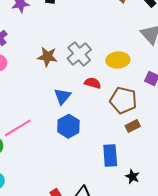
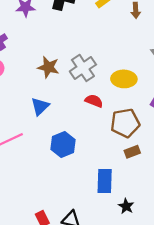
blue triangle: (62, 96) -> (40, 106), moved
brown pentagon: (123, 100) -> (125, 123), turned -30

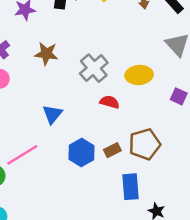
brown star: (48, 67) -> (46, 54), moved
brown pentagon: (125, 123) -> (145, 144), moved
brown rectangle: (132, 152) -> (112, 150), moved

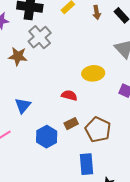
gray cross: (94, 68) -> (40, 37), moved
brown pentagon: (145, 144) -> (98, 130), turned -30
brown rectangle: (112, 150) -> (71, 124), moved

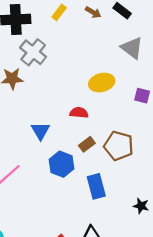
brown arrow: (97, 12) -> (93, 12), turned -40
blue triangle: (23, 106) -> (40, 131), moved
blue rectangle: (87, 164) -> (96, 186), moved

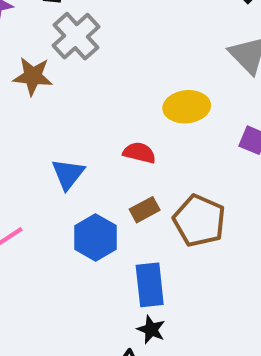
black star: (141, 206) -> (151, 330), moved

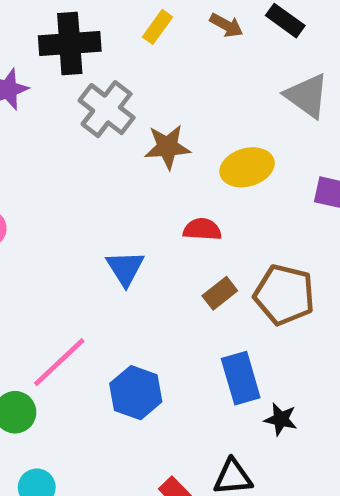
brown star: (33, 76) -> (167, 147), moved
blue hexagon: (96, 237) -> (136, 393), moved
black star: (151, 330) -> (281, 419), moved

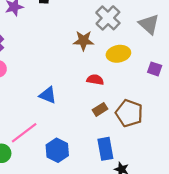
gray cross: (107, 109) -> (108, 18), moved
blue triangle: (125, 268) -> (48, 95), moved, turned -42

